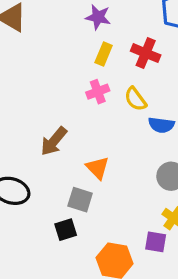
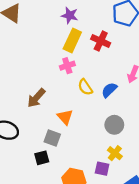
yellow rectangle: (104, 54) -> (72, 40), size x1.5
yellow semicircle: (135, 99) -> (85, 87), moved
blue semicircle: (161, 125) -> (109, 90), turned 126

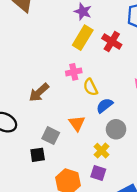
pink cross: (67, 66) -> (74, 72), moved
blue semicircle: (109, 90) -> (105, 106), moved
orange triangle: (65, 117) -> (77, 123), moved
yellow cross: (115, 153) -> (102, 151), moved

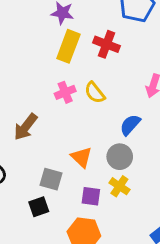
yellow semicircle: (90, 87) -> (95, 93), moved
blue semicircle: (105, 106) -> (130, 125), moved
gray circle: (116, 129) -> (120, 157), moved
purple square: (98, 173) -> (91, 196), moved

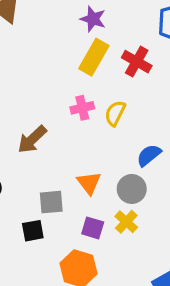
yellow semicircle: (95, 93) -> (115, 113), turned 55
gray square: (51, 179) -> (51, 202), turned -30

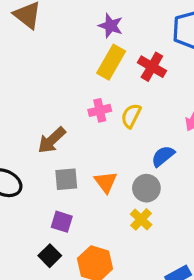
gray square: (51, 202) -> (66, 179), moved
purple square: (93, 228) -> (62, 222), moved
black square: (33, 231) -> (50, 256), moved, turned -35

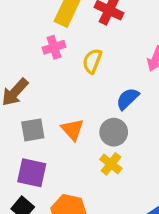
pink cross: (100, 110) -> (54, 47), moved
purple square: (62, 222) -> (32, 173), size x1.4

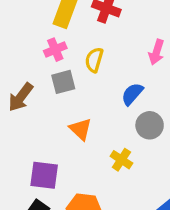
gray square: (33, 130) -> (63, 82), moved
gray circle: (114, 132) -> (150, 125), moved

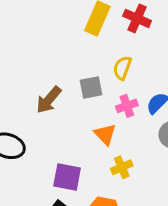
pink cross: (55, 50) -> (127, 106), moved
yellow cross: (121, 160) -> (122, 167), moved, turned 30

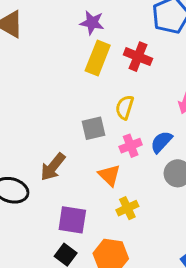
brown arrow: (49, 100) -> (53, 167), moved

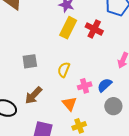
yellow semicircle: (125, 107) -> (64, 70), moved
gray square: (94, 128) -> (30, 61), moved

